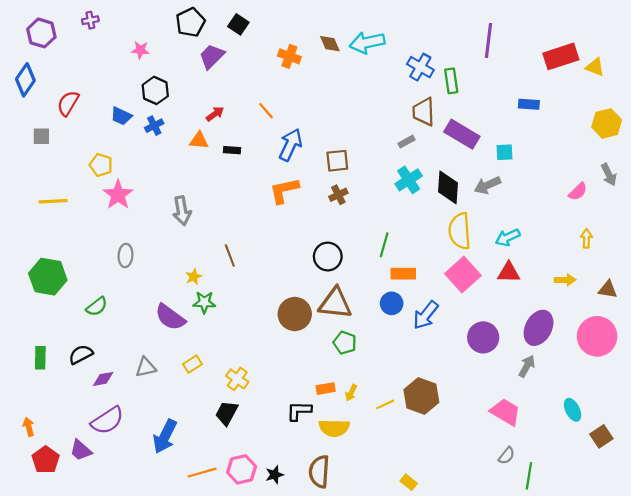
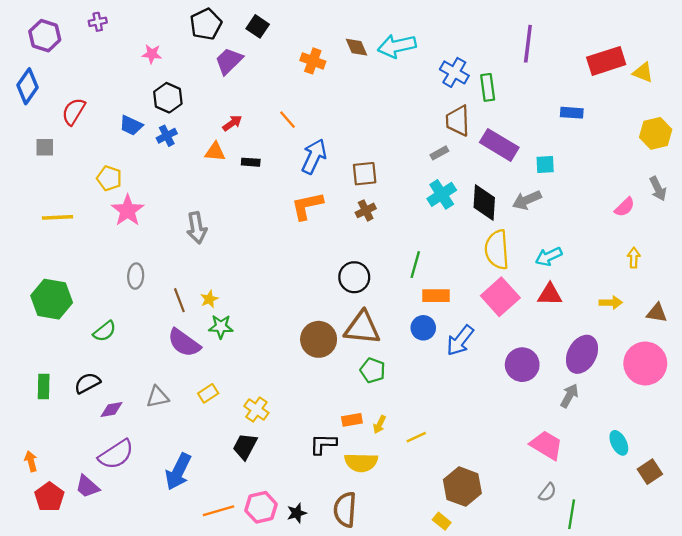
brown line: (230, 255) -> (179, 300), moved
brown hexagon: (421, 396) -> (462, 487), moved

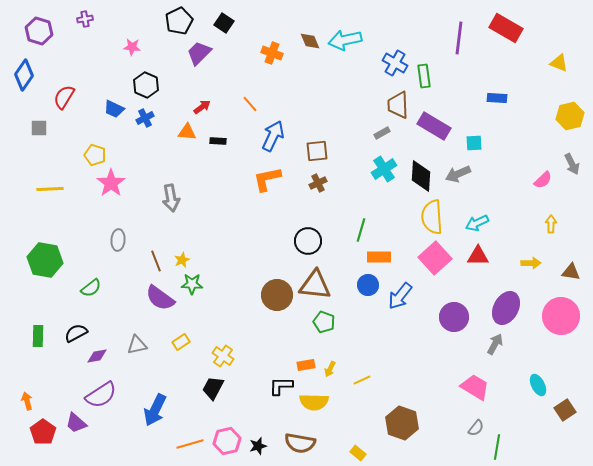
red rectangle: (606, 61) -> (506, 28), moved, turned 48
brown semicircle: (345, 510) -> (300, 443), turned -84
yellow rectangle: (442, 521) -> (358, 453), moved

